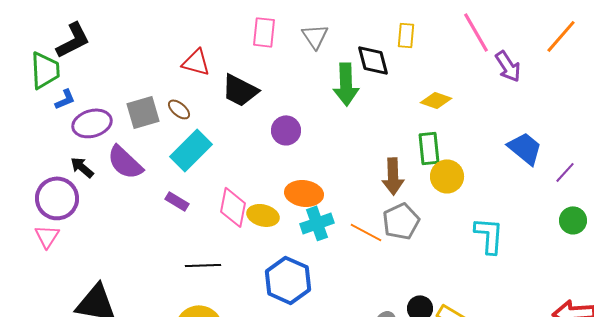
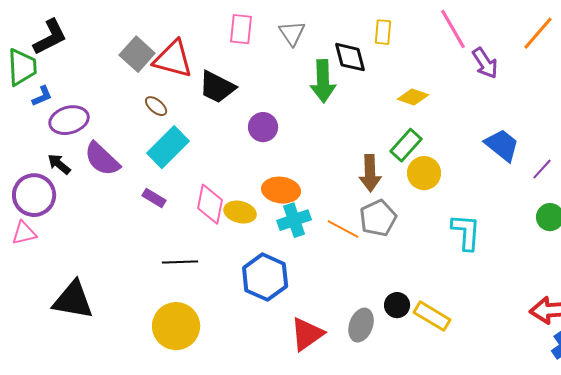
red triangle: (196, 62) -> (173, 59), size x1.4
gray square: (143, 112) -> (137, 54), moved, turned -32
green rectangle: (429, 148) -> (406, 145), turned 48
pink triangle: (47, 236) -> (24, 233), turned 44

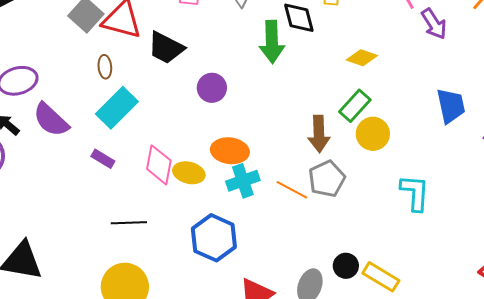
brown ellipse: (156, 106) -> (105, 67), turned 45
blue trapezoid: (502, 145) -> (451, 106), turned 39

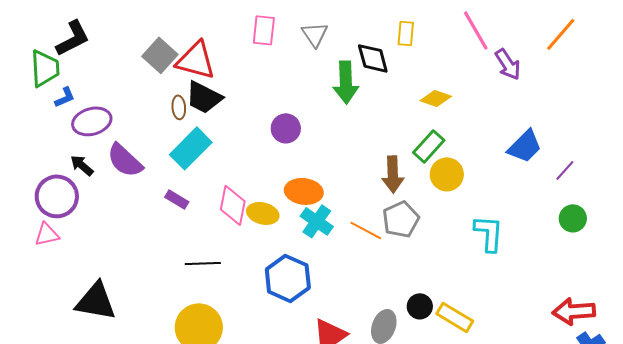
black trapezoid: (166, 48) -> (204, 97), moved
blue trapezoid: (451, 106) -> (525, 146), turned 57
cyan cross: (243, 181) -> (317, 221), turned -36

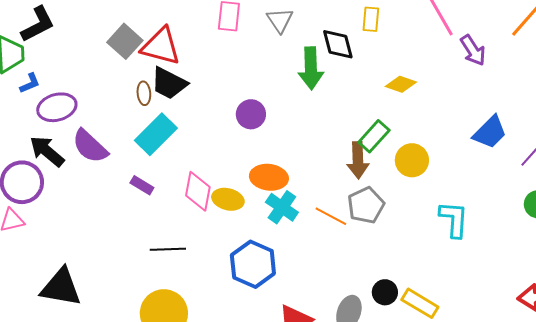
green rectangle: (429, 146) -> (374, 136), moved
black arrow: (82, 165) -> (47, 151), size x1.5

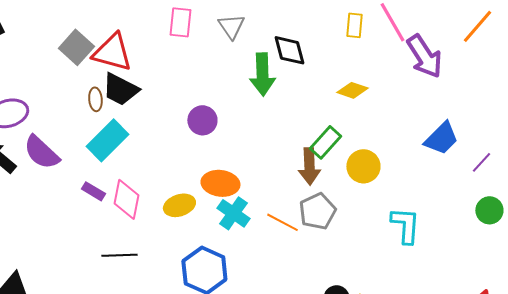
yellow rectangle: (371, 19) -> (354, 25), moved
purple arrow: (473, 50) -> (424, 56), size x1.4
pink diamond: (198, 191) -> (126, 199), moved
yellow ellipse: (228, 199) -> (179, 205), turned -32

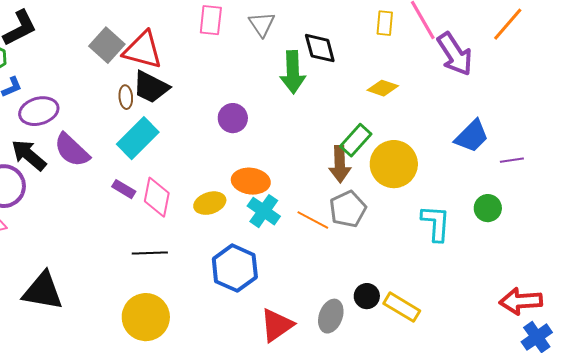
purple line: (481, 162) -> (512, 160), turned 40
yellow circle: (363, 166) -> (394, 164), size x1.4
green circle: (489, 210) -> (488, 208), moved

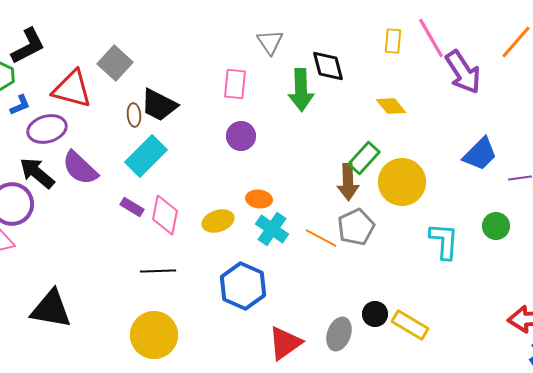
pink rectangle: (211, 20) -> (235, 84), moved
red triangle: (143, 50) -> (72, 89), moved
yellow diamond: (383, 88) -> (391, 106), turned 32
orange ellipse: (251, 181) -> (259, 199), size x0.7

